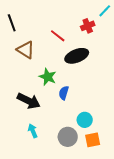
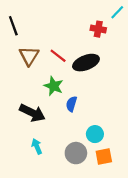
red cross: (88, 26) -> (98, 29), turned 32
red line: (58, 36) -> (58, 56), moved
brown triangle: (26, 50) -> (29, 56), turned 30

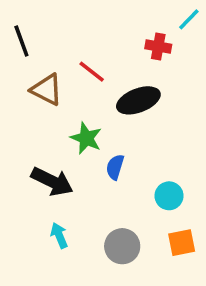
brown triangle: (29, 56) -> (47, 90), turned -35
red line: (58, 56) -> (92, 72), moved
cyan circle: (95, 134) -> (169, 196), moved
orange square: (104, 156) -> (182, 243), moved

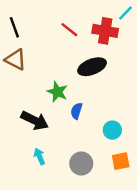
red cross: (158, 46) -> (105, 31), size x1.5
red line: (92, 72) -> (69, 30), moved
brown triangle: (47, 90) -> (16, 60), moved

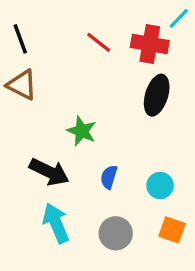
black ellipse: (92, 67) -> (157, 95), moved, turned -52
blue semicircle: (76, 111) -> (109, 177), moved
cyan arrow: (39, 156) -> (56, 223), size x1.6
orange square: (121, 161) -> (172, 230), turned 30

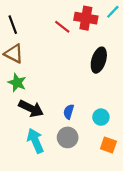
red cross: (150, 44) -> (86, 18), moved
green star: (82, 131) -> (17, 83), moved
gray circle: (116, 233) -> (68, 137), moved

